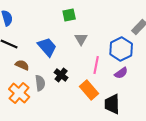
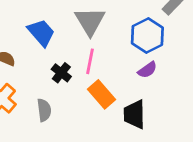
gray triangle: (81, 39) -> (90, 21), size x1.6
pink line: (96, 65) -> (90, 61), moved
gray semicircle: (40, 83) -> (44, 110), moved

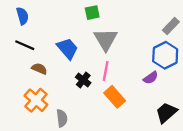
blue hexagon: (147, 35) -> (165, 55), moved
gray semicircle: (44, 110) -> (62, 118), moved
black trapezoid: (134, 114) -> (166, 113), moved, turned 50

